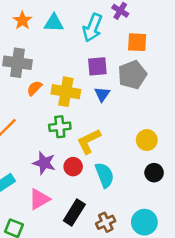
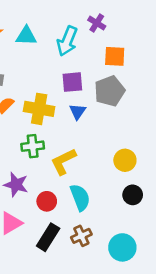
red circle: (73, 167) -> (47, 201), moved
brown cross: (106, 222) -> (81, 236), moved

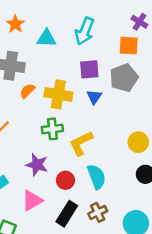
purple cross: (97, 23) -> (139, 22), moved
cyan triangle: (26, 36) -> (46, 38), moved

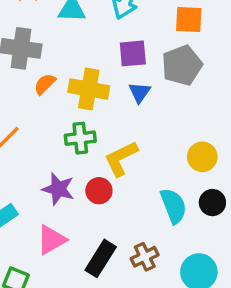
cyan semicircle: (96, 177) -> (173, 206), moved
red circle: (65, 180) -> (99, 191), moved

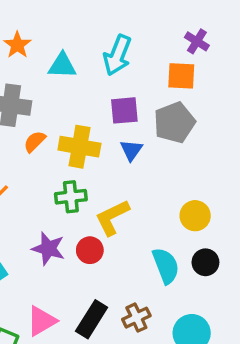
pink triangle: (51, 240) -> (42, 321), moved

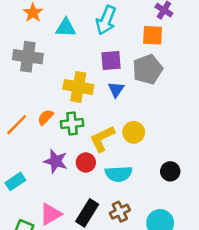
orange semicircle: (35, 141) -> (46, 117), moved
yellow circle: (195, 216) -> (134, 132), moved
cyan semicircle: (166, 266) -> (119, 174), moved, turned 108

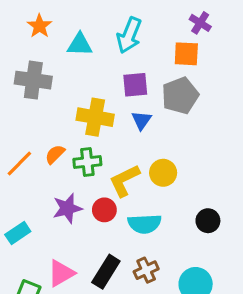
purple star: (56, 161) -> (67, 208), turned -30

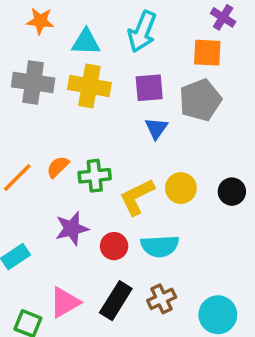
orange star: (39, 26) -> (40, 21), turned -30
yellow cross: (95, 117) -> (89, 86), moved
red circle: (104, 210) -> (114, 246), moved
black circle: (208, 221) -> (232, 192), moved

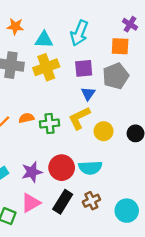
yellow cross: (89, 86) -> (46, 67), turned -30
orange semicircle: (58, 167) -> (26, 118), turned 32
yellow L-shape: (137, 197) -> (79, 118), moved
purple star: (72, 229) -> (32, 172), moved
red circle: (114, 246) -> (62, 168), size x1.5

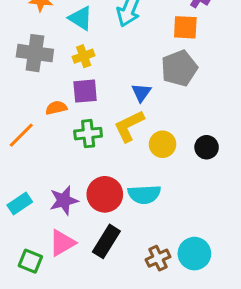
cyan triangle: (44, 40) -> (80, 18), turned 30
yellow cross: (46, 67) -> (84, 56), size x0.6
purple square: (84, 68) -> (85, 91), moved
orange semicircle: (26, 118) -> (56, 108), moved
brown cross: (91, 201) -> (158, 258), moved

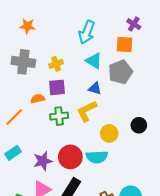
cyan triangle: (80, 18) -> (94, 61), moved
blue triangle: (141, 93) -> (95, 88), turned -48
yellow circle: (163, 144) -> (109, 133), moved
cyan rectangle: (20, 203) -> (13, 153), moved

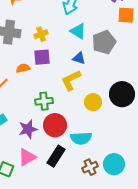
orange square: (125, 44) -> (126, 15), moved
green cross: (59, 116) -> (44, 101), moved
black circle: (139, 125) -> (122, 94), size x1.6
cyan semicircle: (97, 157) -> (81, 138), moved

